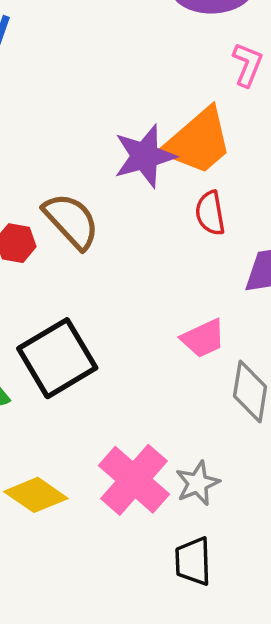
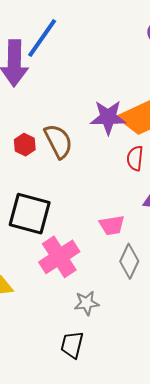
black square: (57, 358) -> (30, 214), turned 30
pink cross: (134, 480) -> (59, 257), moved

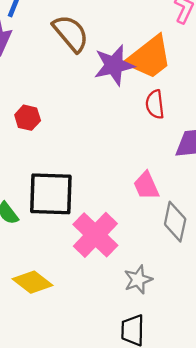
brown semicircle: (58, 141) -> (71, 33), moved
pink trapezoid: (112, 225) -> (146, 186), turned 88

